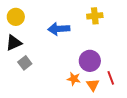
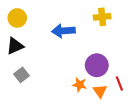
gray square: (25, 63) -> (21, 75), moved

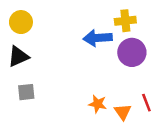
blue arrow: (63, 31) -> (98, 38), moved
purple circle: (97, 65) -> (132, 52), moved
gray square: (21, 75) -> (26, 92), turned 32

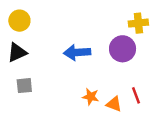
yellow cross: (125, 21) -> (138, 23), moved
blue arrow: (98, 38) -> (77, 52), moved
orange triangle: (123, 112) -> (114, 104), turned -35

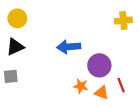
purple circle: (123, 49) -> (99, 65), moved
gray square: (24, 86) -> (11, 76), moved

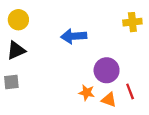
blue arrow: (69, 47) -> (74, 36), moved

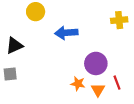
yellow circle: (18, 20) -> (36, 12), moved
orange triangle: (109, 100) -> (98, 90), turned 40

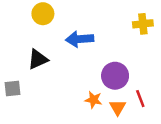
black triangle: (14, 46) -> (38, 59), moved

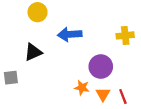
yellow cross: (143, 24) -> (125, 35), moved
red line: (140, 99) -> (123, 97), moved

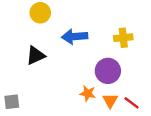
yellow cross: (125, 35) -> (123, 38), moved
gray square: (11, 78) -> (12, 102), moved
red line: (123, 97) -> (132, 103), turned -32

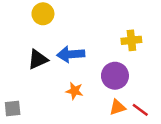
blue arrow: (75, 36) -> (71, 54), moved
orange star: (88, 93) -> (75, 91), moved
orange triangle: (110, 101) -> (118, 107), turned 42

